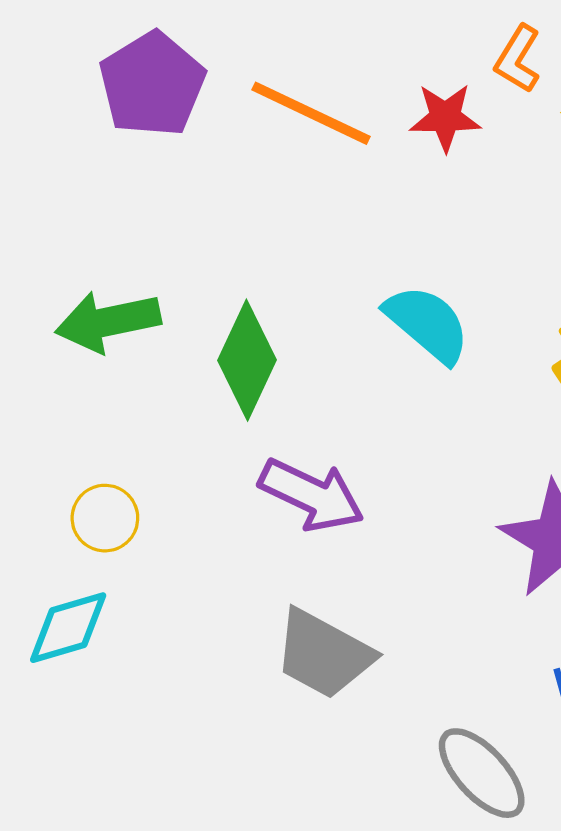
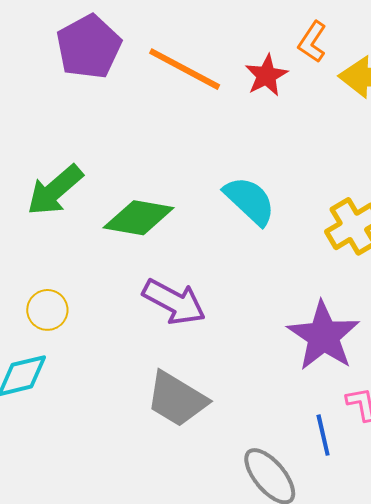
red star: (445, 117) -> (266, 75), turned -30
green arrow: (108, 321) -> (55, 190), turned -32
green diamond: (247, 360) -> (139, 218), turned 72

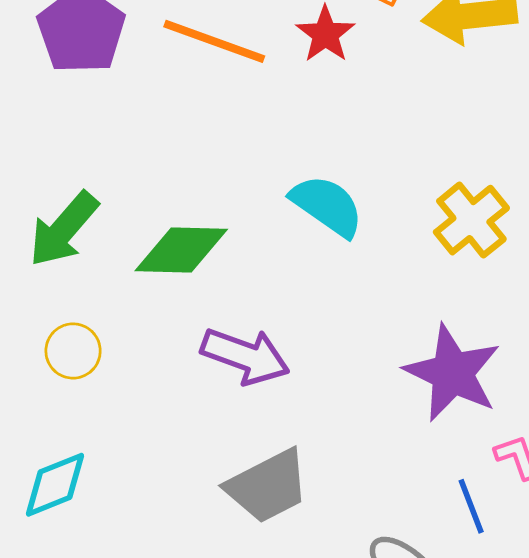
yellow circle: (47, 310) -> (73, 351), moved
gray trapezoid: (177, 399) -> (268, 486), turned -50

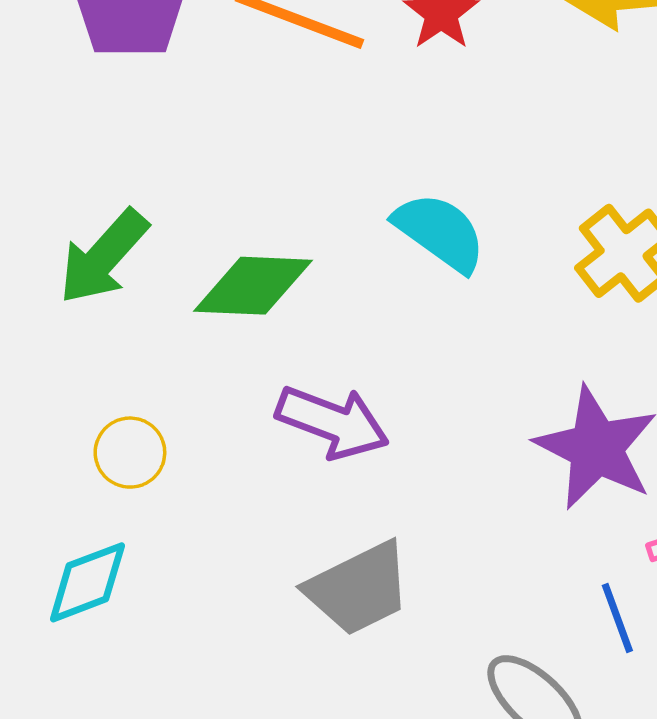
yellow circle: (73, 351) -> (130, 453), moved

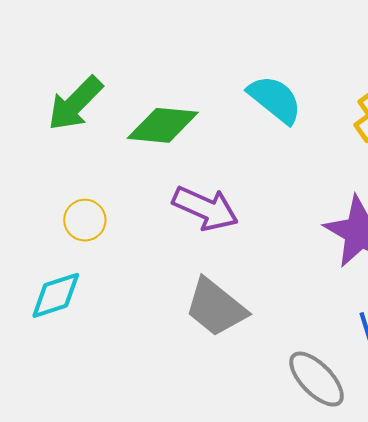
gray trapezoid: (359, 588) -> (216, 307), turned 62

